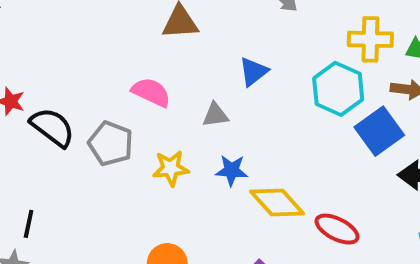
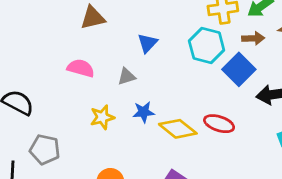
gray pentagon: (111, 144) -> (45, 150), moved
red ellipse: (337, 229) -> (219, 124), moved

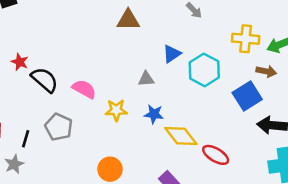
cyan hexagon: (207, 46) -> (204, 70), moved
pink semicircle: (81, 68) -> (84, 89), moved
red ellipse: (219, 124) -> (216, 155), moved

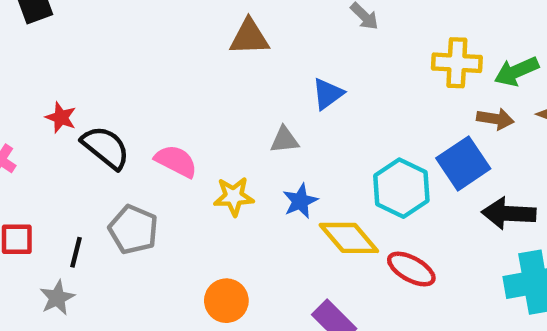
cyan hexagon: (204, 70) -> (401, 188), moved
blue star: (154, 114) -> (300, 201), turned -30

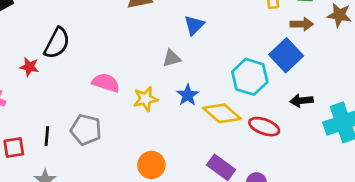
black semicircle: (106, 147) -> (57, 43), moved, turned 88
black arrow: (509, 213) -> (302, 101), moved, size x0.7
black line: (76, 252) -> (47, 136), moved

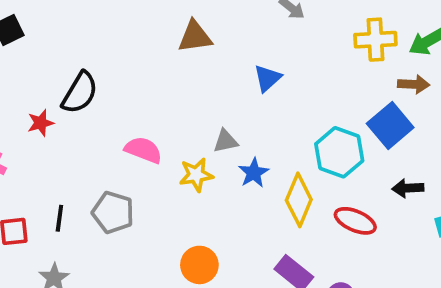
gray triangle: (172, 58) -> (226, 141), moved
red star: (29, 67) -> (41, 123), turned -30
yellow diamond: (222, 113) -> (299, 200), turned 69

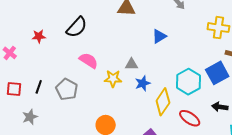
black semicircle: (80, 93) -> (77, 27), moved

